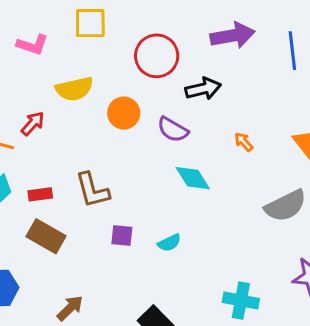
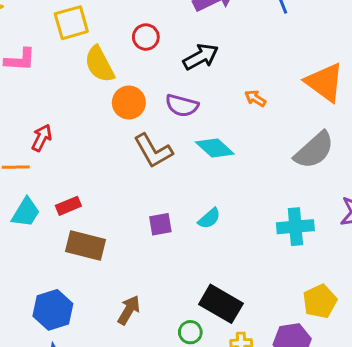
red circle: (157, 56) -> (146, 37), size x0.6
yellow semicircle: (74, 89) -> (99, 64), moved, turned 90
brown L-shape: (92, 190) -> (153, 151), moved
cyan cross: (241, 301) -> (295, 227), moved

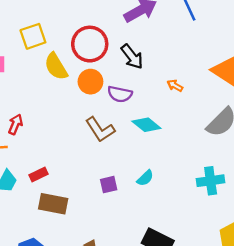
red circle: (146, 37) -> (90, 44), size x1.8
black arrow: (201, 57) -> (132, 57), turned 84
orange circle: (129, 103) -> (90, 82), moved

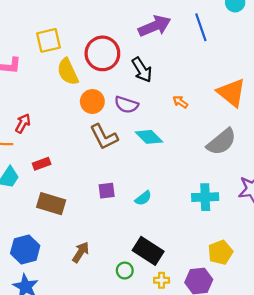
orange circle: (90, 82) -> (92, 102), moved
red rectangle: (38, 175) -> (42, 164), moved
cyan semicircle: (145, 178) -> (143, 198), moved

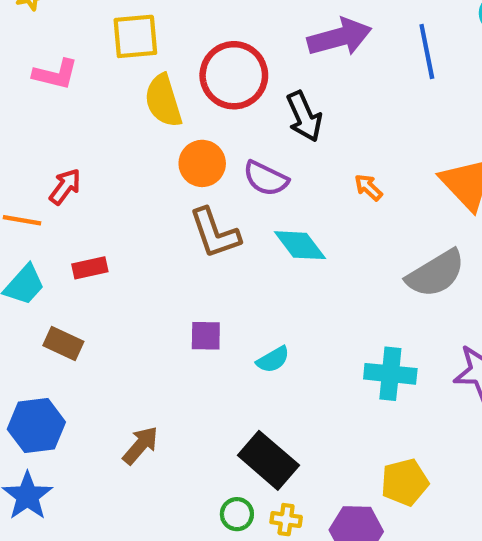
brown rectangle: (51, 204) -> (63, 343), moved, size x0.7
green circle: (125, 271) -> (237, 514), moved

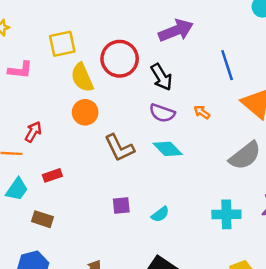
blue line: (427, 51) -> (227, 65), moved
orange circle: (202, 163) -> (85, 112), moved
purple semicircle: (266, 178) -> (162, 113), moved

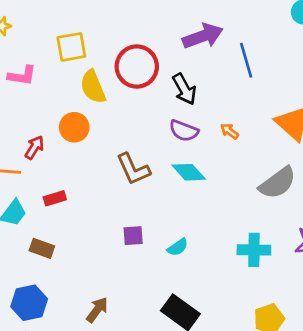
blue line: (227, 65) -> (246, 60), moved
orange circle: (85, 112) -> (74, 127), moved

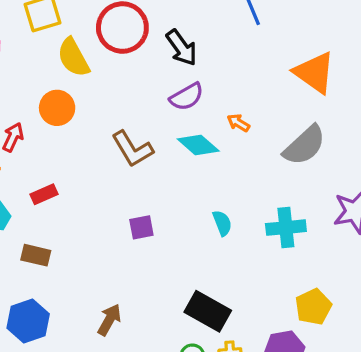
purple semicircle: (184, 131) -> (187, 97), turned -44
orange arrow: (229, 131) -> (238, 123), moved
cyan semicircle: (178, 247) -> (222, 223), moved, turned -70

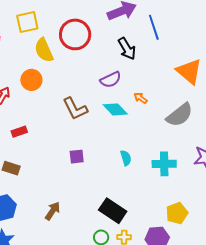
black arrow: (182, 48) -> (127, 49), moved

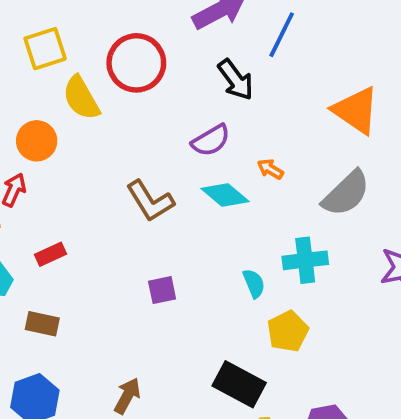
blue line: (154, 27) -> (282, 35), turned 50
orange circle: (31, 80) -> (37, 141), moved
cyan cross: (164, 164) -> (305, 260), moved
yellow pentagon: (177, 213) -> (288, 331), moved

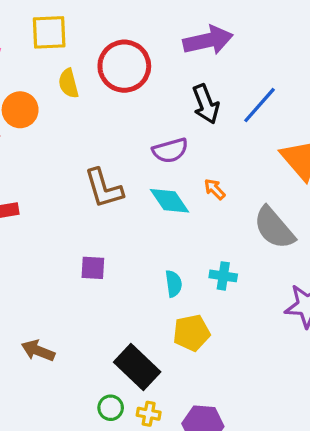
blue line: (282, 35) -> (259, 105), moved
yellow semicircle: (81, 98) -> (69, 83), size x0.7
gray semicircle: (346, 193) -> (274, 228), turned 78
cyan cross: (305, 260) -> (223, 276), size x0.7
brown arrow: (127, 396) -> (38, 351), turned -112

